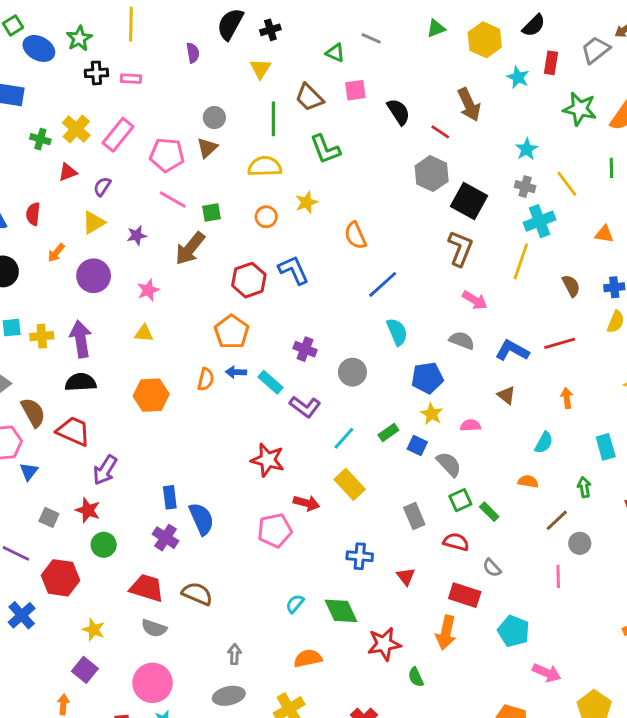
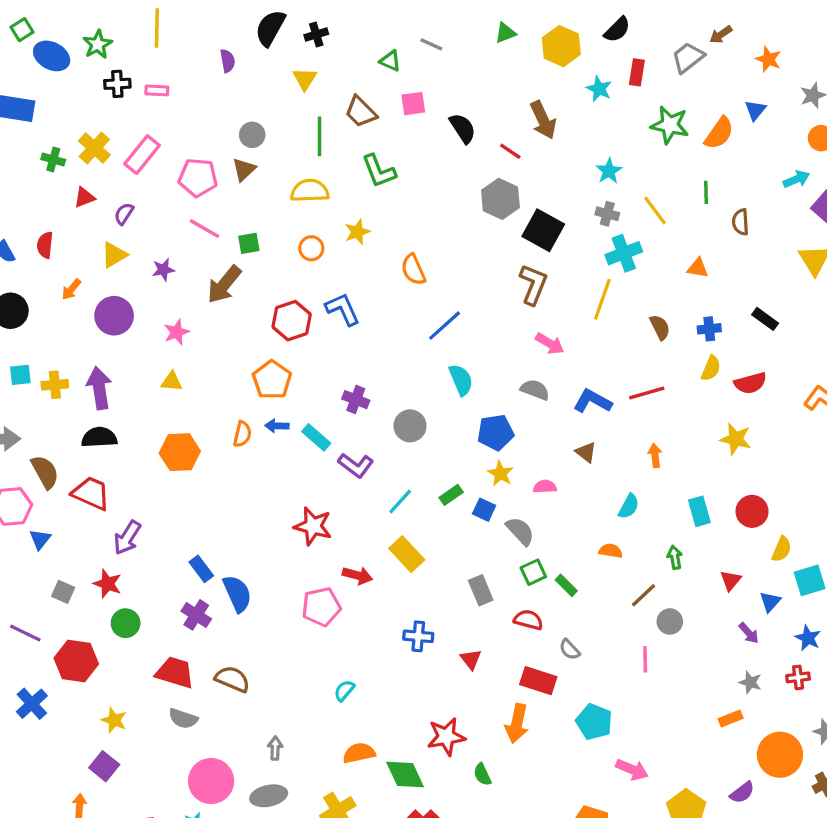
blue rectangle: (170, 497) -> (201, 569), turned -30
green diamond: (341, 611) -> (405, 774), moved
pink circle: (153, 683) -> (211, 781), moved

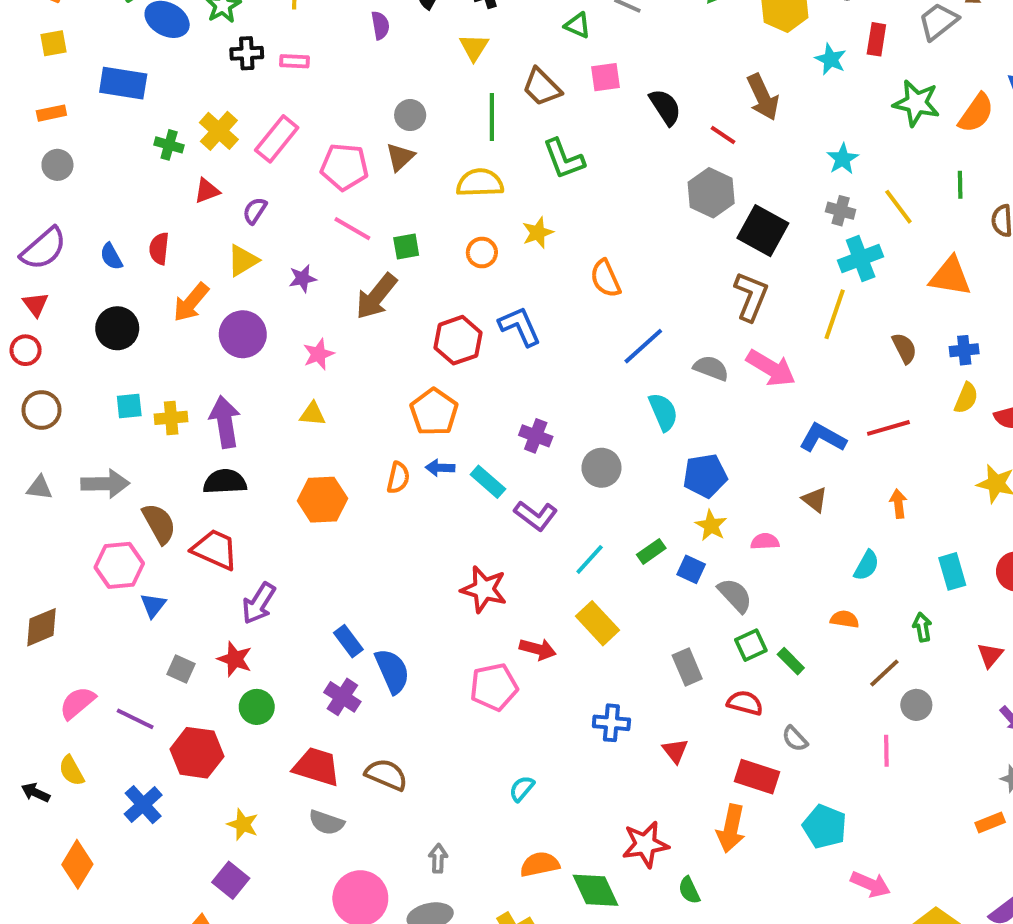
orange triangle: (698, 268) -> (950, 276), size x1.6
orange arrow: (71, 289) -> (191, 302), size x1.5
pink arrow: (550, 344) -> (771, 368), size x1.4
gray semicircle: (535, 390) -> (711, 368), moved

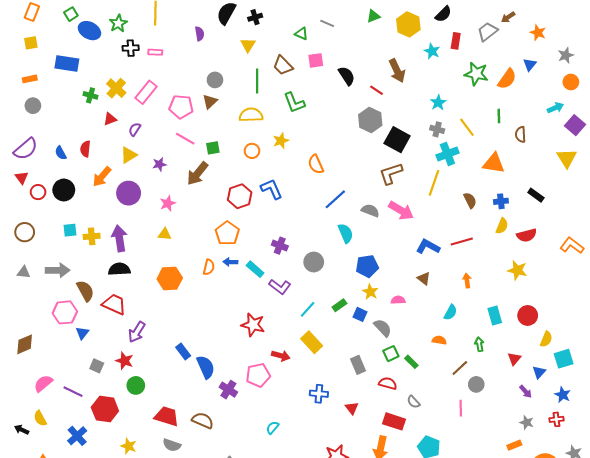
brown L-shape: (751, 296) -> (391, 174), turned -130
red circle: (26, 350) -> (38, 192), moved
purple cross: (342, 697) -> (228, 390), moved

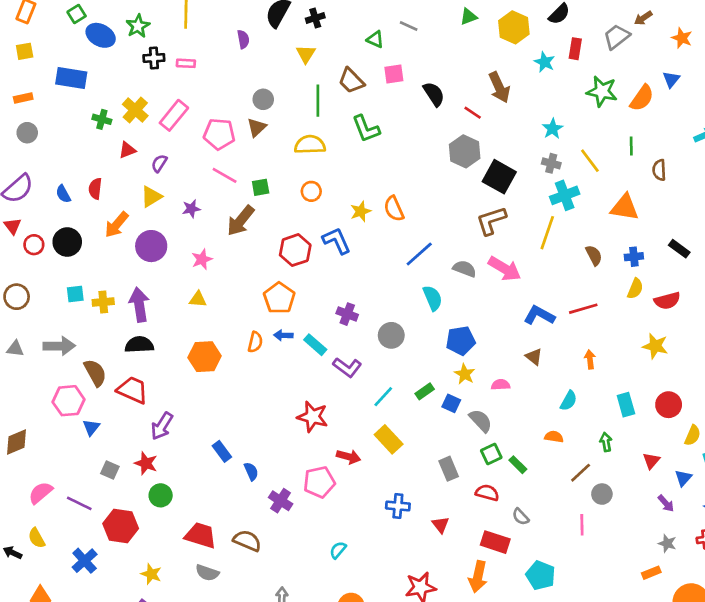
yellow star: (281, 141) -> (361, 211), moved
blue semicircle: (206, 367) -> (251, 471), size x0.6

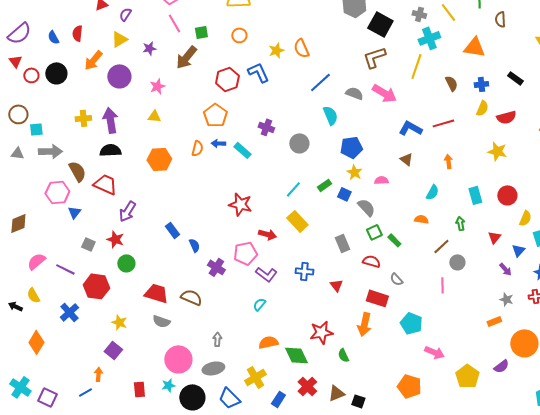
pink line: (225, 175) -> (174, 23), turned 30
cyan square: (75, 294) -> (36, 129), moved
purple L-shape: (347, 367) -> (266, 274), moved

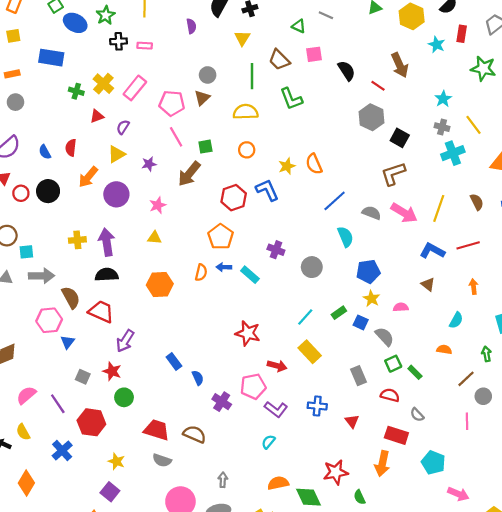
black square: (380, 24) -> (400, 138), size x0.7
yellow line: (416, 66) -> (439, 208), moved
purple line: (65, 269) -> (58, 404), turned 30

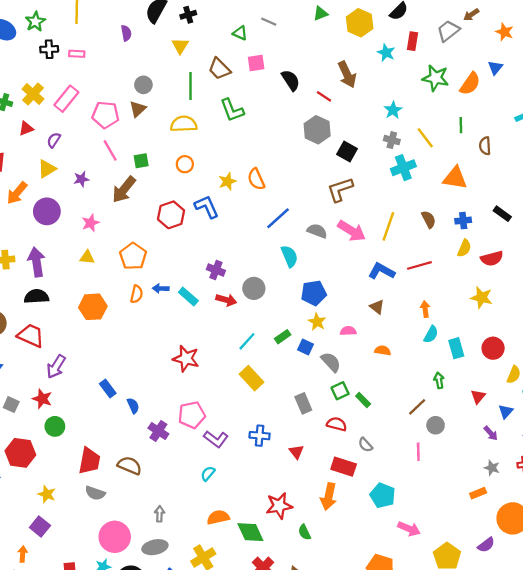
orange pentagon: (221, 237) -> (133, 256), moved
cyan semicircle: (456, 320) -> (431, 334), moved
orange semicircle: (444, 350) -> (383, 351), moved
red arrow: (277, 366) -> (226, 300), moved
red trapezoid: (157, 430) -> (89, 461), turned 84

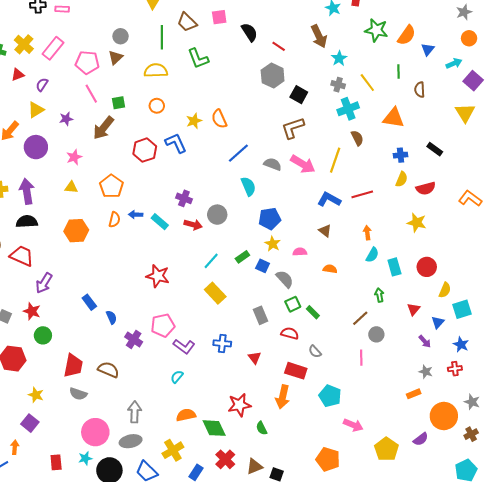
blue triangle: (495, 68) -> (428, 49), moved
brown arrow: (347, 75) -> (319, 36), moved
brown semicircle: (429, 219) -> (357, 138), moved
gray arrow: (160, 514) -> (135, 412), size x1.5

